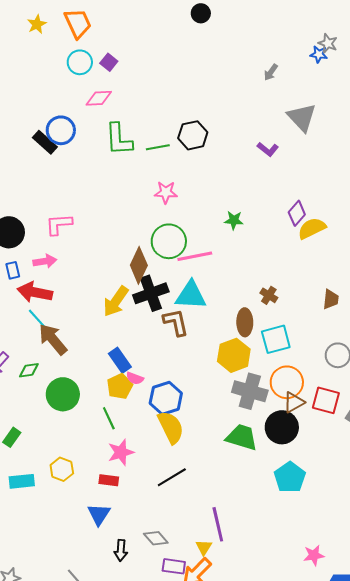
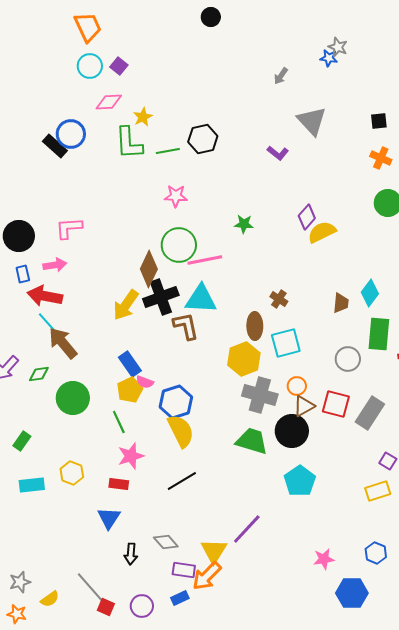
yellow star: (37, 24) -> (143, 117), moved
orange circle: (287, 382) -> (297, 386), size x0.6
purple line: (218, 524) -> (247, 529), moved, turned 56
yellow triangle: (204, 547) -> (214, 551), size x1.6

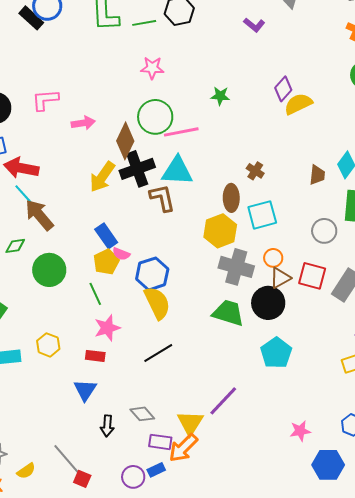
pink arrow: (55, 265) -> (83, 123), moved
purple circle: (142, 606) -> (133, 477), moved

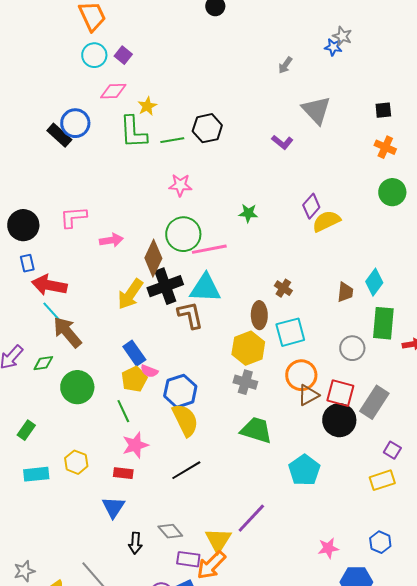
orange circle: (273, 258) -> (301, 375), size x1.6
gray cross: (236, 267) -> (245, 382), moved, size x0.7
black circle: (268, 303) -> (339, 420), moved

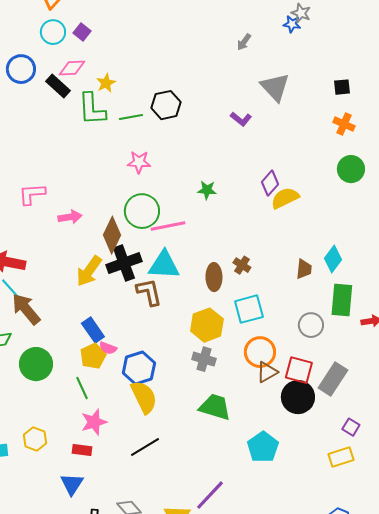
blue circle: (75, 123) -> (21, 69), moved
black rectangle: (59, 135) -> (58, 86), moved
brown ellipse: (259, 315) -> (214, 277), moved

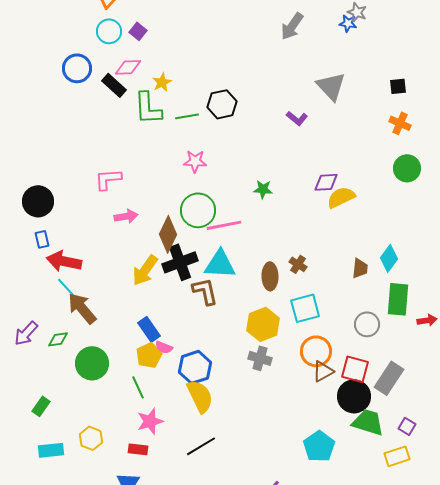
gray arrow: (244, 42) -> (292, 26), moved, size x1.6
purple diamond: (270, 183) -> (326, 182), turned 45
pink L-shape: (32, 194) -> (108, 179), moved
green trapezoid: (215, 407) -> (368, 422), moved

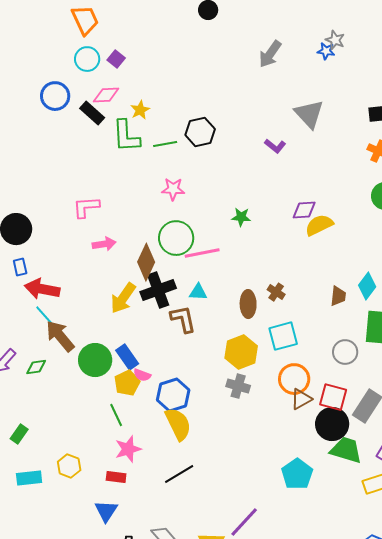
cyan triangle: (220, 264) -> (198, 292), size x0.6
green circle: (92, 363) -> (95, 360), moved

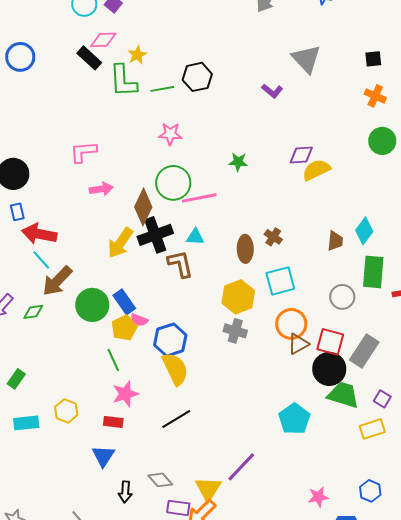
blue circle: (55, 96) -> (20, 57), moved
brown arrow: (60, 336) -> (57, 281), turned -96

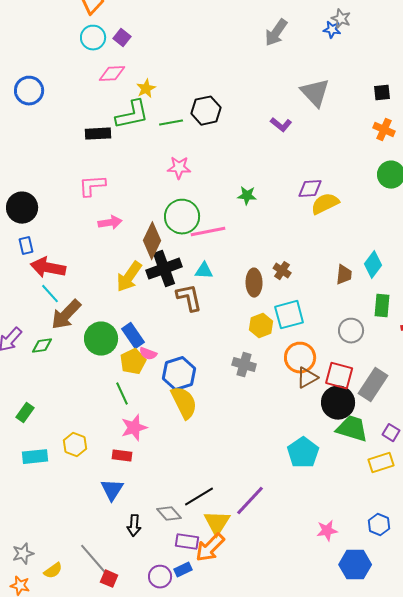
black rectangle: (89, 58) -> (98, 134), moved, turned -45
green L-shape: (123, 81) -> (132, 115), turned -99
green rectangle: (373, 272) -> (382, 306), size x0.7
yellow hexagon: (238, 297) -> (261, 326), moved, size x0.7
black line: (176, 419) -> (199, 497), moved

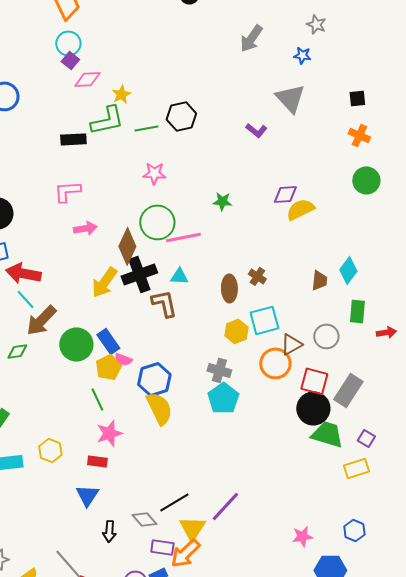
blue star: (332, 30) -> (302, 55), moved
purple square: (122, 38) -> (70, 60), moved
brown triangle: (307, 378) -> (291, 344), moved
cyan pentagon: (303, 453) -> (223, 398), moved

